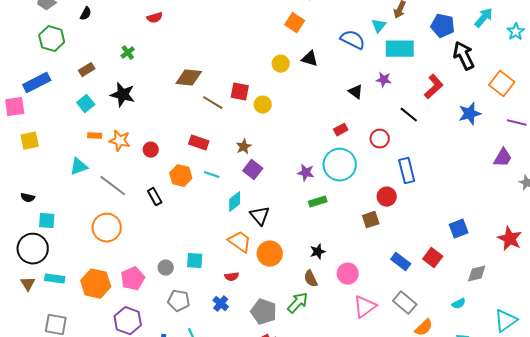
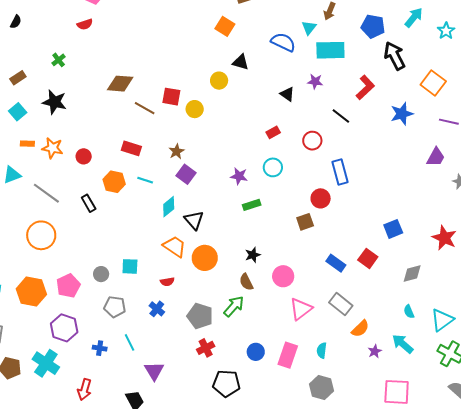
yellow circle: (281, 64) -> (219, 81), moved
cyan circle: (340, 165) -> (273, 167), size x0.6
cyan semicircle: (459, 304) -> (409, 312), moved, turned 96

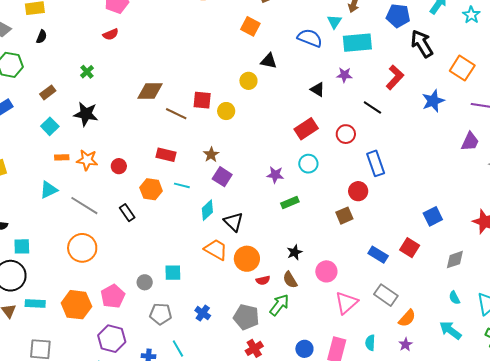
red rectangle: (273, 132) -> (306, 129), size x1.6
red semicircle: (167, 282) -> (263, 280), moved
purple star: (375, 351) -> (406, 344), moved

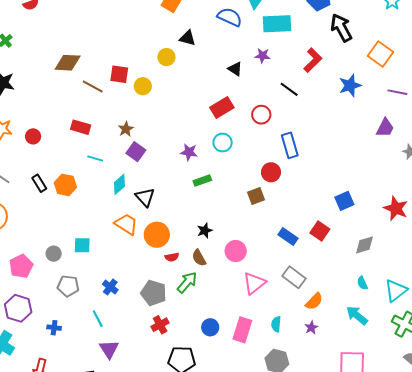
orange hexagon: (151, 189) -> (65, 185), moved
cyan line: (178, 348) -> (98, 319), moved

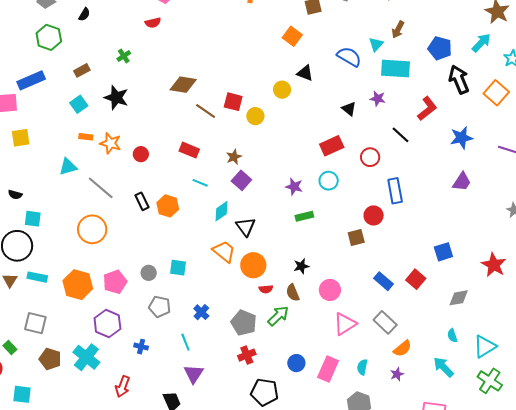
orange square: (381, 54) -> (496, 93), moved
purple trapezoid: (385, 128) -> (462, 182), moved

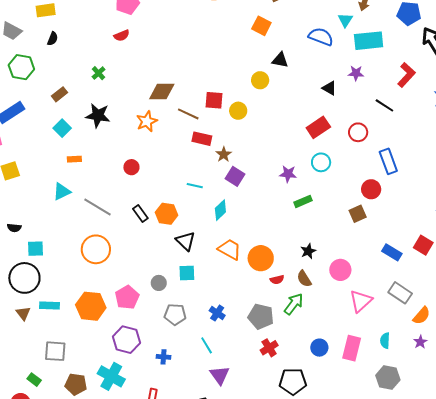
orange star: (110, 143) -> (147, 121), moved, turned -30
red rectangle: (189, 150) -> (202, 139), moved
black triangle: (246, 227) -> (185, 241), moved

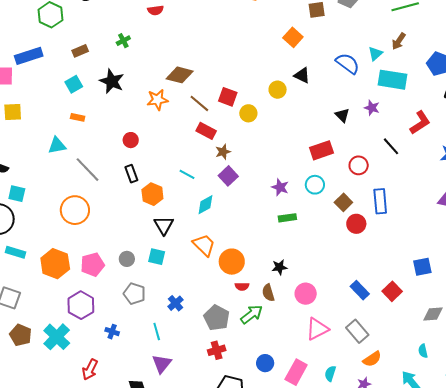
black rectangle: (140, 214) -> (131, 174), moved
brown square: (358, 214) -> (343, 202), moved, turned -36

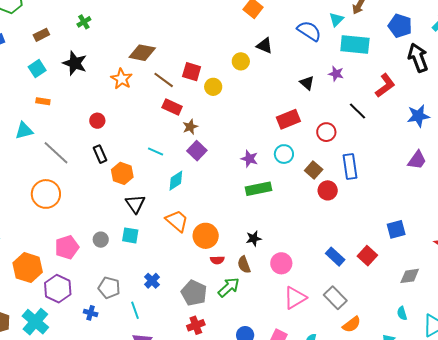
orange star: (157, 100) -> (122, 79), turned -30
green rectangle: (287, 218) -> (258, 189), size x1.4
orange hexagon: (55, 264) -> (28, 268), moved
gray pentagon: (134, 294) -> (109, 288), moved

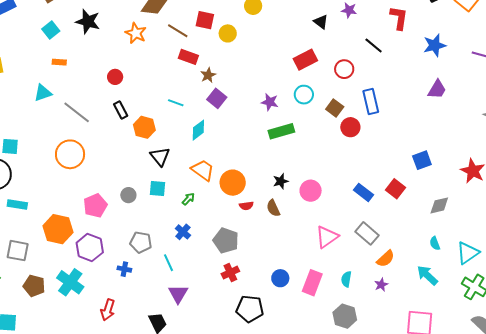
red L-shape: (385, 86) -> (399, 18), turned -40
pink circle: (281, 263) -> (311, 191), moved
green arrow: (229, 287) -> (188, 199), moved, size x0.6

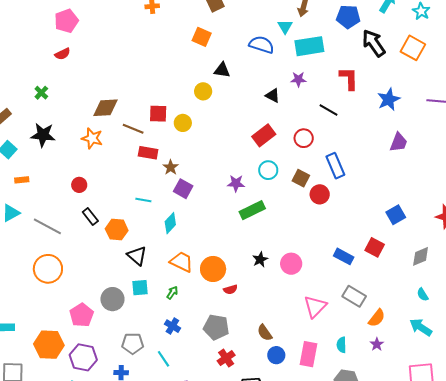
gray circle: (128, 195) -> (112, 299), size x1.5
brown semicircle: (273, 208) -> (265, 333), moved

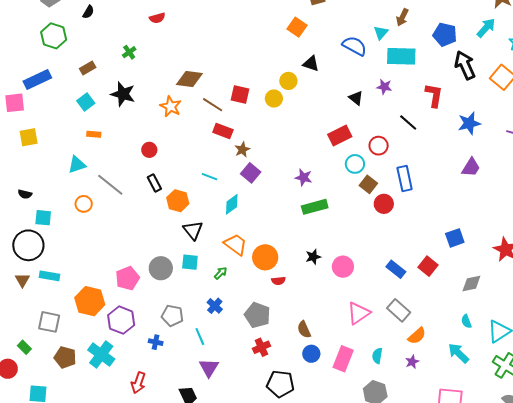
yellow circle: (183, 123) -> (274, 99), moved
cyan circle: (268, 170) -> (355, 164), moved
orange circle: (48, 269) -> (84, 204), moved, size x0.6

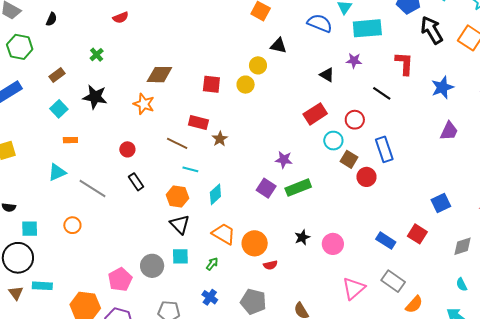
brown line: (213, 105) -> (177, 143), moved
purple square: (251, 173) -> (266, 188), moved
orange hexagon: (178, 201) -> (177, 196), moved
orange circle: (84, 204) -> (72, 225), moved

